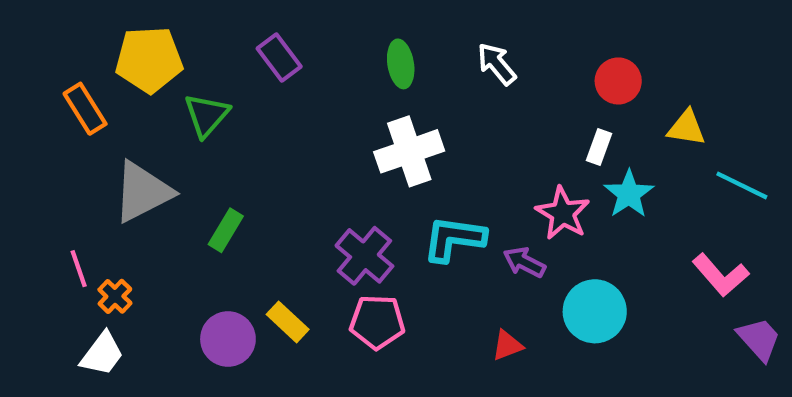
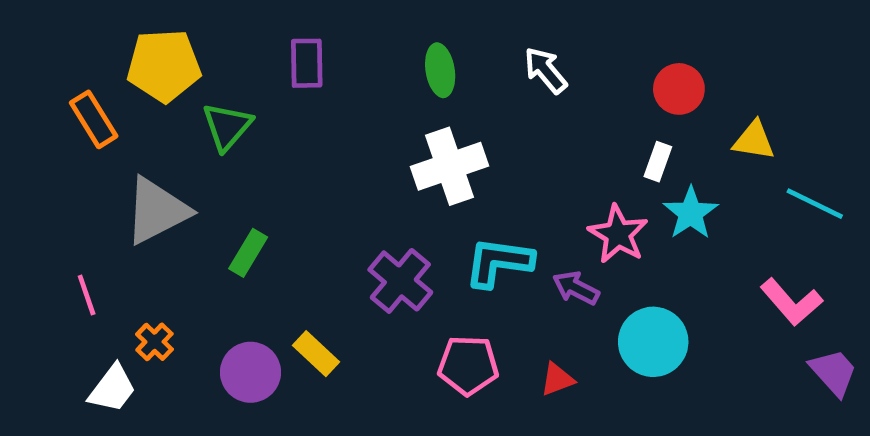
purple rectangle: (279, 58) -> (307, 63), turned 36
orange cross: (115, 296) -> (154, 342), moved
pink pentagon: (377, 322) -> (468, 365), moved

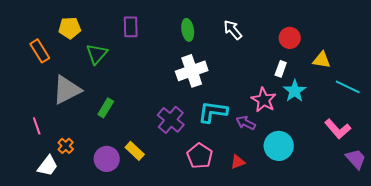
yellow pentagon: (164, 66) -> (70, 28), size x0.7
pink pentagon: (468, 365) -> (200, 156), turned 30

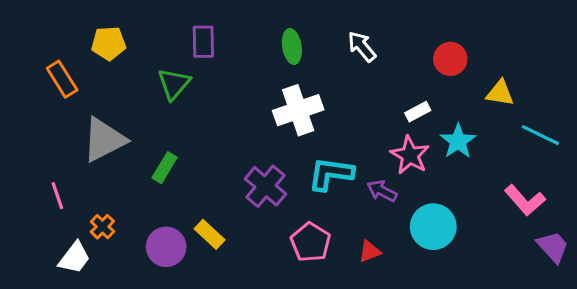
green triangle: (97, 54) -> (174, 84), moved
white rectangle: (281, 69) -> (418, 112), moved, turned 42

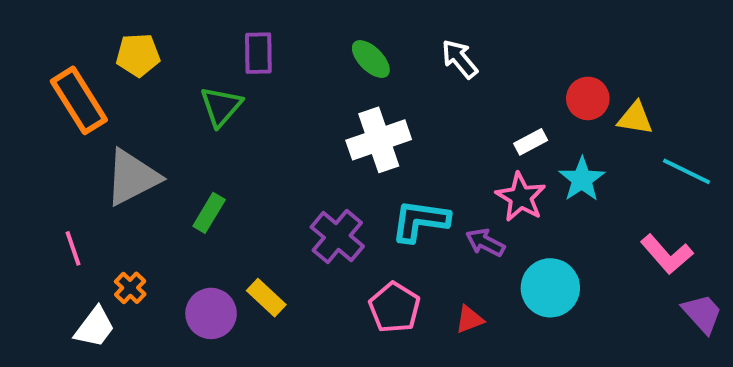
green ellipse: (292, 46) -> (371, 59), turned -36
red circle: (450, 59) -> (588, 98), moved
orange rectangle: (62, 79) -> (79, 100), size x1.4

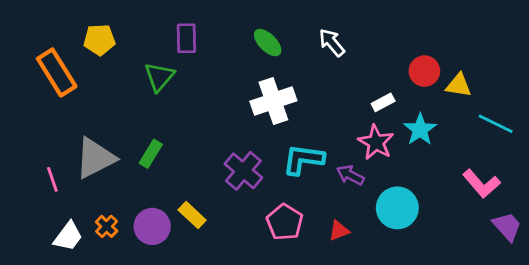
gray triangle: (132, 177) -> (95, 158), moved
orange cross: (130, 288) -> (107, 226), moved

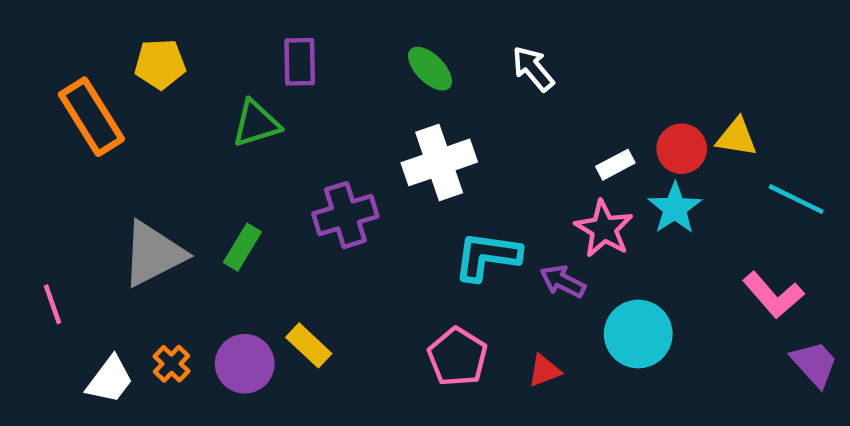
red circle: (424, 71) -> (682, 149), moved
green triangle: (159, 77) -> (256, 124), turned 32
purple cross: (243, 171) -> (345, 215), moved, turned 33
pink line: (52, 179) -> (53, 304), moved

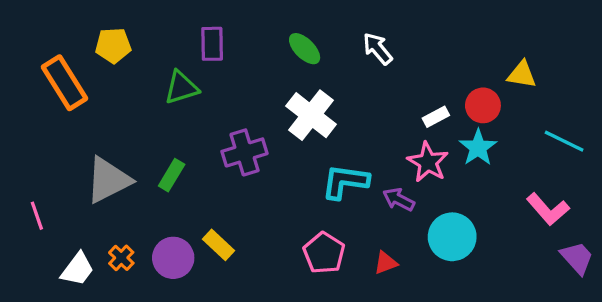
yellow triangle: (737, 137) -> (522, 75), moved
white cross: (439, 162) -> (311, 115), turned -33

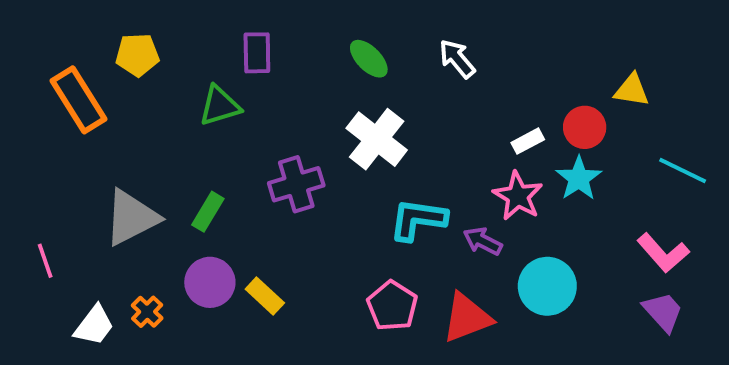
purple circle: (173, 258) -> (210, 282), moved
purple trapezoid: (577, 258) -> (663, 312), moved
red triangle: (386, 263) -> (467, 318), size x1.8

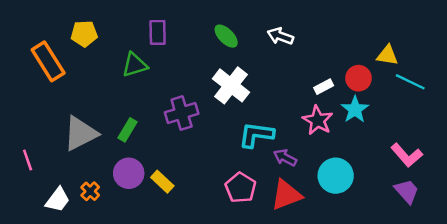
white arrow: (457, 59) -> (280, 36), turned -30
cyan line: (683, 171) -> (410, 82), moved
purple arrow: (483, 241) -> (285, 158), moved

